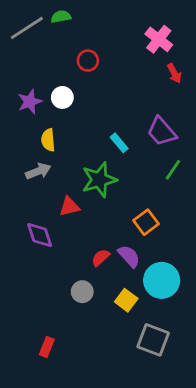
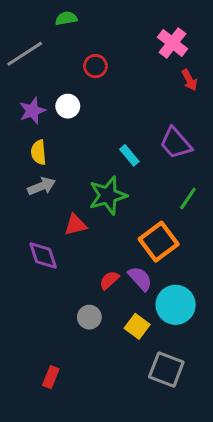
gray line: (27, 28) -> (25, 54), moved
yellow semicircle: (48, 140) -> (39, 152), moved
green line: (173, 170) -> (188, 199), moved
orange square: (146, 222) -> (159, 242), size x1.4

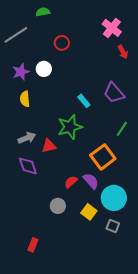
gray arrow: (42, 186) -> (27, 138), moved
gray square: (166, 369) -> (113, 226), moved, size x0.6

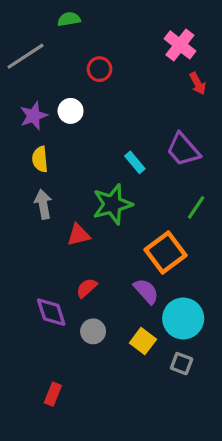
gray arrow: (27, 138) -> (43, 204), moved, turned -78
purple diamond: (28, 166) -> (51, 312), moved
red semicircle: (71, 182) -> (87, 288), moved

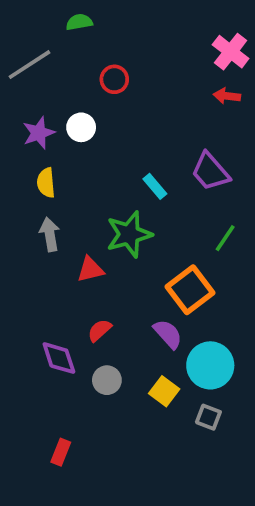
pink cross: (180, 45) -> (231, 52), moved
red arrow: (198, 84) -> (227, 96), turned 125

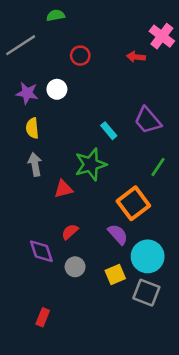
red arrow: (227, 96) -> (136, 57), moved
purple star: (39, 133) -> (27, 93), turned 30
yellow square: (164, 391) -> (115, 275), turned 30
gray square: (208, 417) -> (146, 293), size x1.5

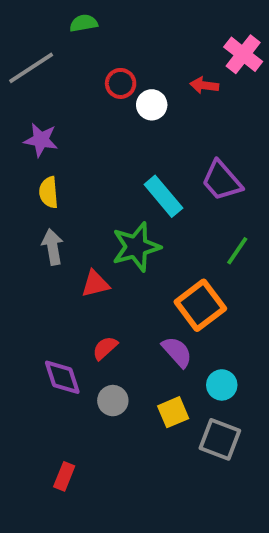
white circle: (57, 89) -> (152, 105), moved
cyan rectangle: (109, 131) -> (163, 196), size x1.5
cyan circle: (148, 256) -> (222, 385), size x0.6

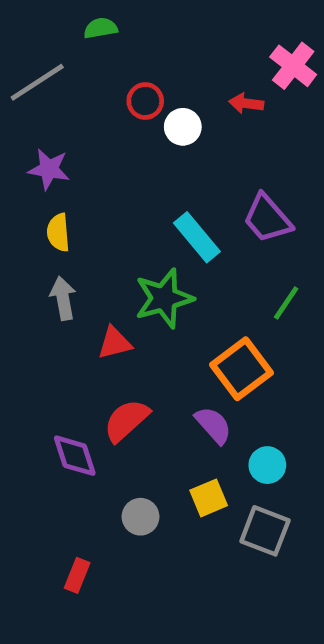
red semicircle: (105, 348) -> (126, 420), size x1.5
gray circle: (113, 401) -> (141, 517), moved

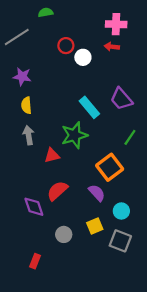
pink cross: (293, 66) -> (116, 24), moved, turned -36

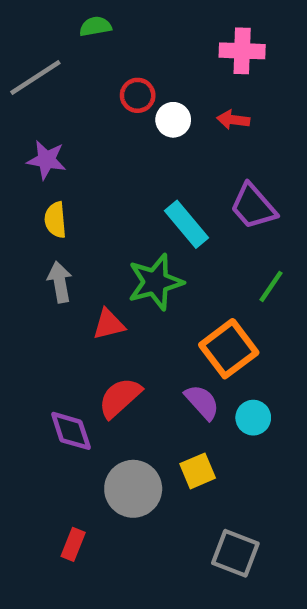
red arrow: (112, 47) -> (233, 120), moved
cyan circle: (121, 211) -> (253, 418), moved
gray circle: (64, 234) -> (133, 489), size x1.6
gray square: (120, 241) -> (235, 553), moved

